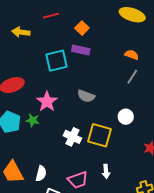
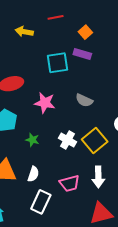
pink star: (47, 102) -> (45, 103), turned -30
green star: (33, 120) -> (32, 140), moved
yellow square: (99, 135) -> (95, 140), turned 30
white arrow: (106, 171) -> (98, 177), size x1.5

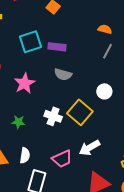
purple rectangle: (82, 54) -> (57, 47), moved
pink star: (45, 103) -> (25, 83), turned -30
white arrow: (98, 177) -> (89, 148), turned 70

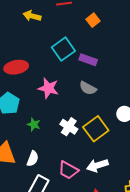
cyan square: (31, 42) -> (63, 49), turned -30
pink star: (25, 83) -> (48, 88), turned 30
pink trapezoid: (62, 159) -> (68, 170), turned 40

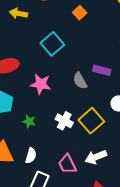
purple rectangle: (88, 60) -> (102, 70), moved
gray semicircle: (88, 88) -> (80, 81), turned 36
pink trapezoid: (68, 170) -> (67, 164), turned 40

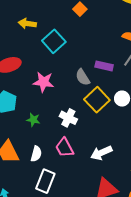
yellow arrow: (18, 13) -> (27, 23), moved
yellow square: (91, 121) -> (97, 100), moved
pink trapezoid: (67, 164) -> (64, 148), moved

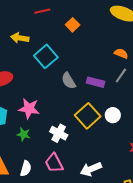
gray semicircle: (83, 77) -> (69, 81), moved
pink star: (44, 82) -> (29, 109), moved

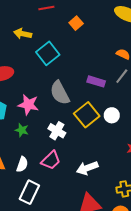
gray semicircle: (69, 81) -> (60, 93), moved, size x1.4
pink trapezoid: (54, 163) -> (51, 160), turned -110

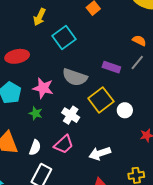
yellow arrow: (23, 34) -> (40, 17), turned -78
gray semicircle: (60, 93) -> (75, 77), turned -45
white circle: (112, 115) -> (125, 110), moved

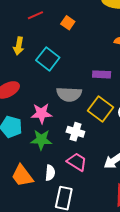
green star: (36, 113) -> (41, 140), size x1.5
pink trapezoid: (64, 144) -> (77, 162), turned -90

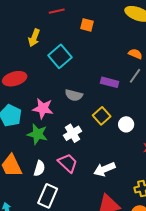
orange square: (68, 23) -> (87, 25), turned -32
gray semicircle: (69, 94) -> (74, 95), size x0.7
yellow square: (100, 109) -> (102, 116), size x0.7
white cross: (75, 132) -> (72, 133), turned 30

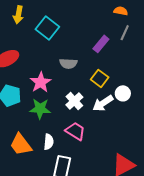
purple rectangle: (110, 82) -> (101, 44), turned -54
pink star: (43, 108) -> (41, 82), turned -30
white circle: (126, 124) -> (123, 93), moved
white arrow: (104, 169) -> (103, 103), moved

